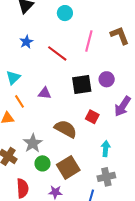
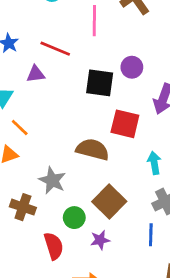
black square: (82, 84) -> (100, 83), turned 30
purple triangle: (45, 93) -> (36, 74), moved
red square: (92, 117) -> (125, 124), size x1.5
green circle: (42, 163) -> (74, 218), moved

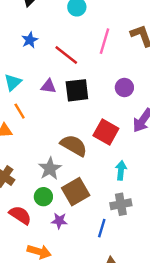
purple triangle: (36, 74) -> (48, 86), moved
black square: (100, 83) -> (77, 90), moved, turned -30
gray star: (52, 180) -> (50, 169), moved
red semicircle: (54, 246) -> (20, 215), turned -55

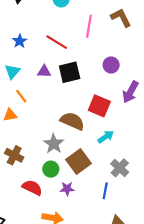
blue star: (30, 40) -> (20, 41), moved
cyan arrow: (121, 170) -> (106, 137), moved, turned 56
gray cross: (121, 204) -> (120, 168), turned -30

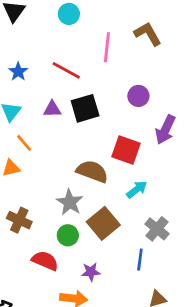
purple star: (67, 189) -> (91, 272), moved

